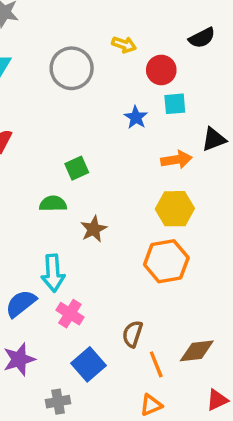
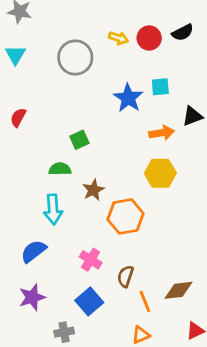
red circle: (161, 70) -> (149, 38), moved
blue star: (136, 117) -> (128, 98), size x1.5
orange hexagon: (166, 261) -> (125, 216), moved
cyan arrow: (53, 273) -> (53, 209), moved
pink cross: (70, 314) -> (91, 260), moved

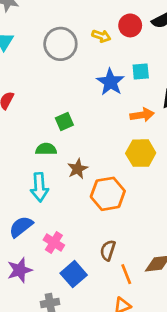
yellow arrow: (118, 38) -> (101, 36), moved
pink cross: (91, 260) -> (54, 242), moved

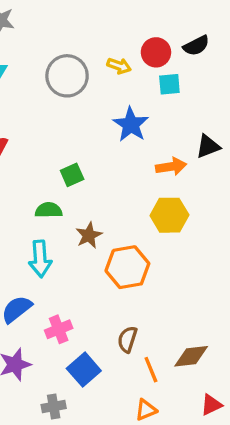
cyan square: (141, 72) -> (169, 84), moved
pink cross: (54, 242) -> (59, 329), turned 36

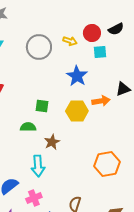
green square: (72, 175) -> (42, 106), turned 32
yellow hexagon: (169, 215) -> (77, 111), moved
cyan arrow: (40, 259) -> (38, 166), moved
orange hexagon: (127, 267) -> (107, 164), moved

